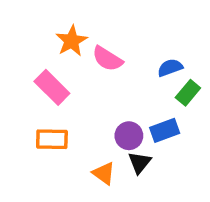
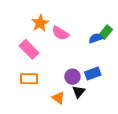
green rectangle: (188, 93) -> (106, 32), moved

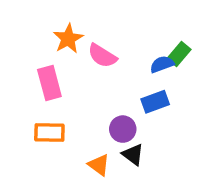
pink rectangle: (29, 49) -> (49, 83), turned 30
blue rectangle: (93, 74) -> (155, 102), moved
black triangle: (79, 92) -> (133, 155), turned -32

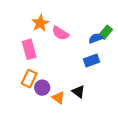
purple circle: (123, 129) -> (42, 88), moved
orange rectangle: (49, 132) -> (29, 79), turned -66

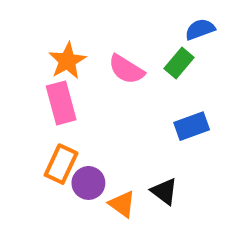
orange star: (40, 23) -> (67, 61), moved
green rectangle: (106, 32) -> (179, 63), moved
blue semicircle: (96, 38) -> (200, 29), moved

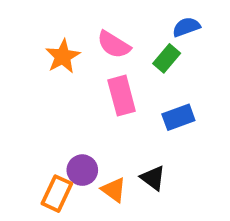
pink semicircle: (126, 69) -> (114, 45), moved
pink rectangle: (61, 103) -> (122, 96), moved
orange rectangle: (61, 164) -> (57, 194), moved

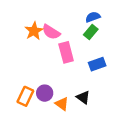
blue semicircle: (186, 27) -> (93, 17), moved
pink semicircle: (114, 45) -> (51, 32), moved
orange rectangle: (57, 194) -> (25, 96), moved

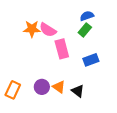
orange star: (34, 31) -> (32, 29), turned 30
orange rectangle: (25, 96) -> (13, 90), moved
orange triangle: (62, 104) -> (59, 87), moved

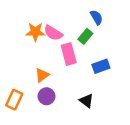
blue semicircle: (87, 16) -> (96, 17), turned 80
green rectangle: (85, 30) -> (85, 36), moved
orange triangle: (59, 87) -> (42, 75), moved, turned 48

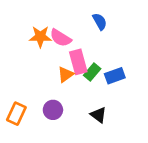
blue semicircle: (96, 17) -> (100, 21), moved
green rectangle: (85, 36) -> (92, 72), moved
orange triangle: (42, 75) -> (66, 75), moved

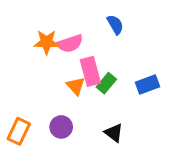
pink semicircle: (61, 38) -> (70, 44), turned -50
orange triangle: (66, 75) -> (76, 86), turned -36
blue rectangle: (115, 76) -> (147, 85), moved

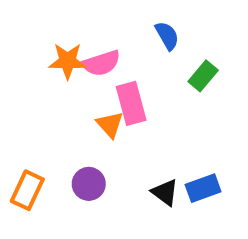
green rectangle: (106, 83) -> (203, 76), moved
blue rectangle: (147, 85) -> (203, 188), moved

